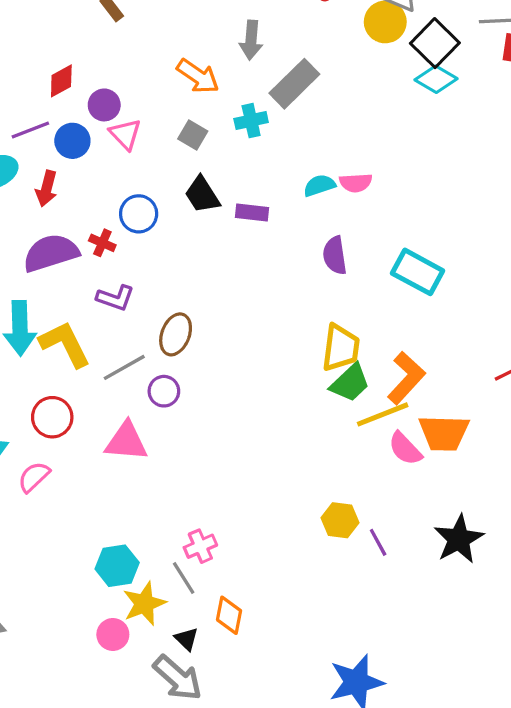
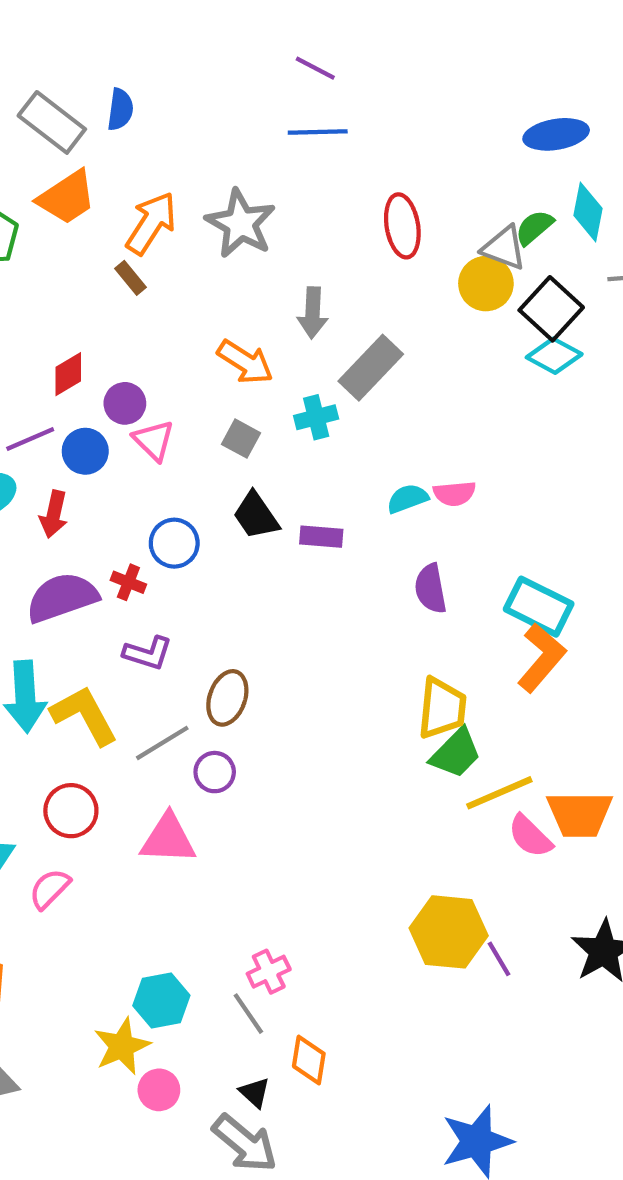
orange L-shape: (406, 378) -> (541, 658), moved
yellow hexagon: (340, 520) -> (449, 932), size x1.6
yellow star: (144, 604) -> (122, 1046), moved

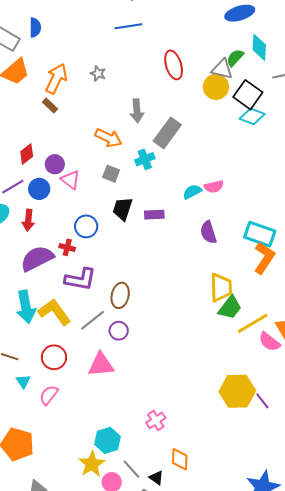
gray star: (241, 224) -> (98, 73), size x0.5
black trapezoid: (256, 516) -> (123, 209), turned 60
purple L-shape: (148, 653) -> (80, 279), size x1.4
gray line: (248, 1014) -> (131, 469), moved

